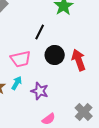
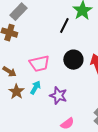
black line: (40, 32) -> (64, 26), moved

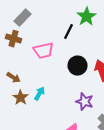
pink trapezoid: (39, 64) -> (44, 51), moved
purple star: (58, 96) -> (84, 102), moved

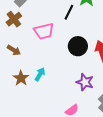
brown cross: (14, 39) -> (14, 19), turned 35
brown arrow: (14, 78) -> (14, 50), moved

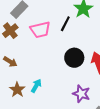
pink trapezoid: (44, 31) -> (40, 30), moved

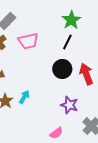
black line: (65, 24) -> (67, 42), moved

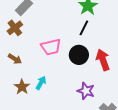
pink trapezoid: (28, 41) -> (51, 47), moved

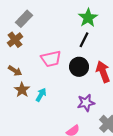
brown star: (22, 87) -> (22, 90), moved
purple star: (86, 91) -> (86, 103), turned -30

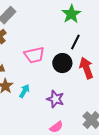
black line: (84, 40) -> (75, 42), moved
purple star: (86, 103) -> (55, 99), moved, turned 30

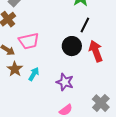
pink trapezoid: (34, 55) -> (29, 41), moved

